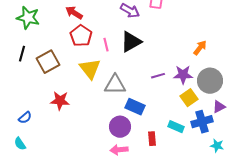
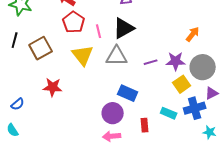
gray triangle: (115, 85) -> (117, 56), moved

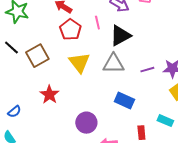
pink line: (99, 31) -> (97, 23), moved
black line: (15, 40) -> (11, 48), turned -63
red star: (53, 87) -> (49, 95), turned 30
purple circle: (113, 113) -> (86, 123), moved

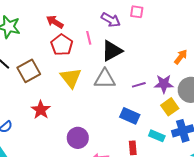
blue rectangle: (124, 101) -> (130, 116), moved

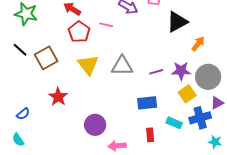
pink line: (89, 38) -> (106, 25), turned -64
black triangle: (112, 51) -> (177, 22), moved
blue rectangle: (130, 116) -> (147, 103), turned -30

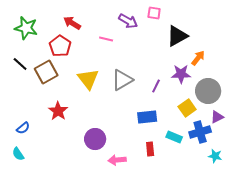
red pentagon: (79, 32) -> (60, 46), moved
gray triangle: (122, 66) -> (122, 80), turned -30
purple star: (181, 71) -> (181, 74), moved
purple line: (156, 72) -> (156, 86), turned -48

